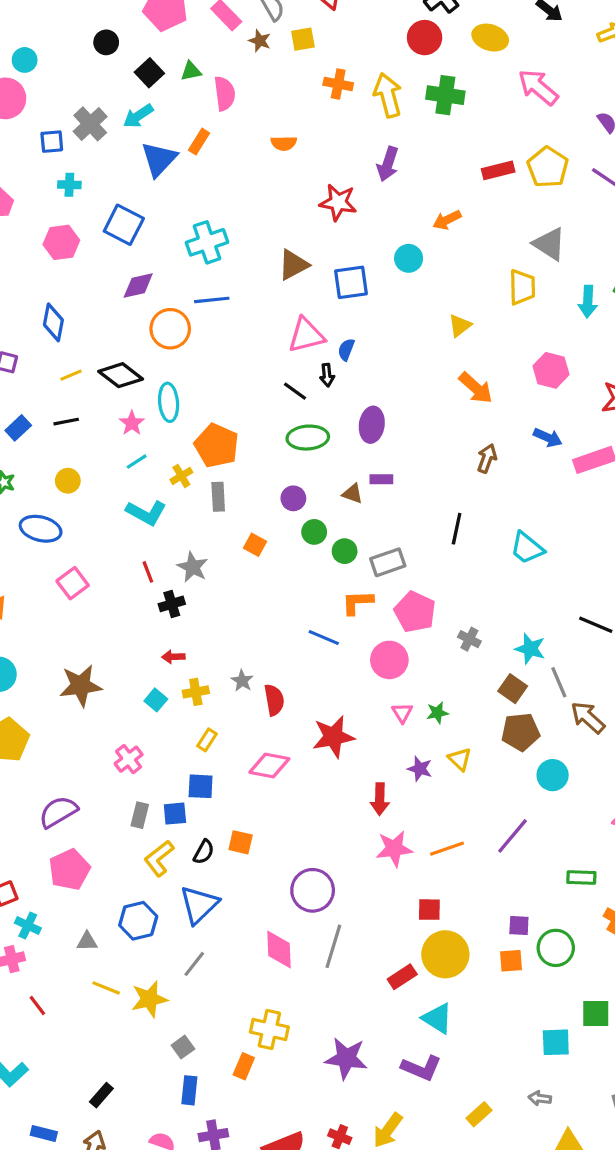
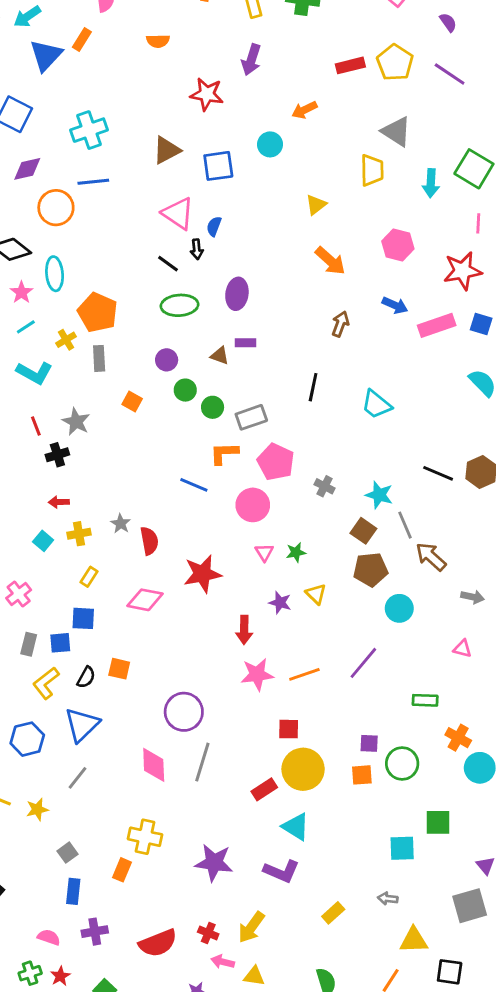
pink triangle: (306, 335) -> (178, 213), turned 48
yellow star: (149, 999) -> (37, 809), size x0.7

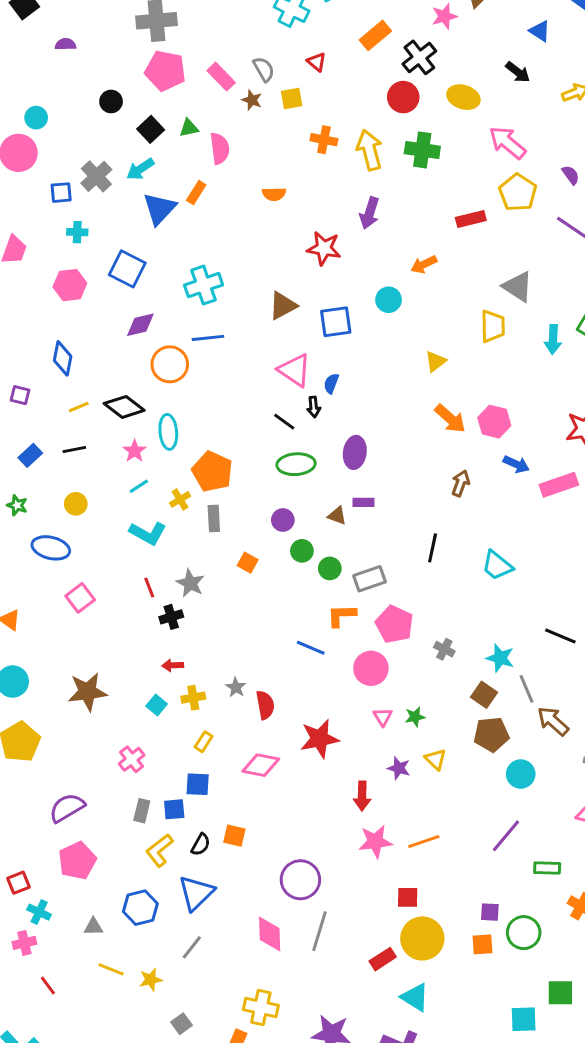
yellow pentagon: (395, 63) -> (518, 193), moved
pink hexagon: (398, 245) -> (494, 422), moved
purple line: (363, 663) -> (506, 836), moved

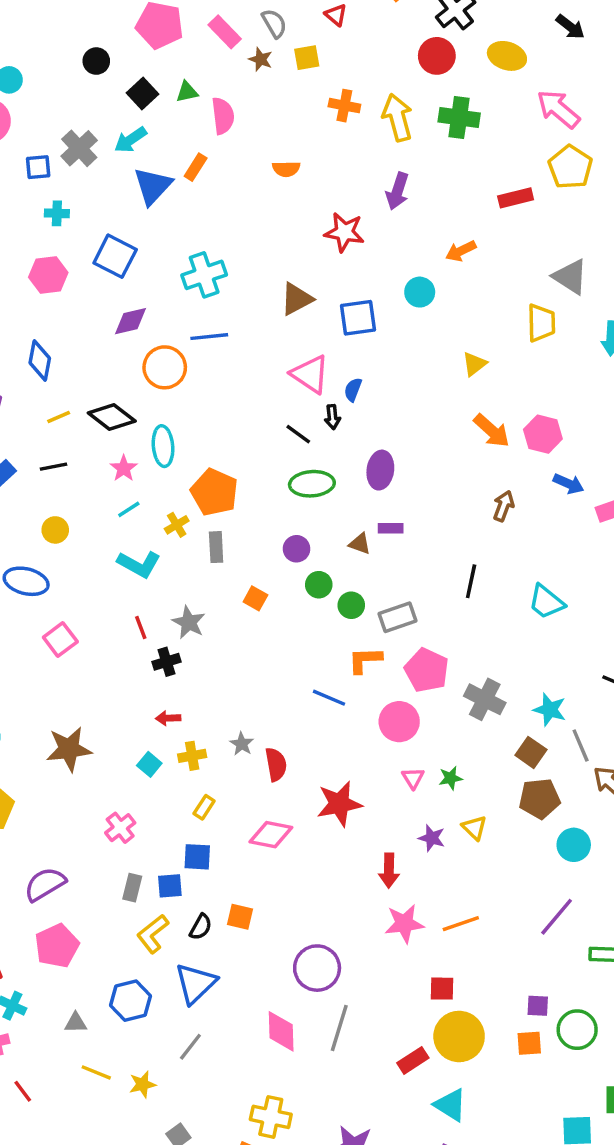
gray cross: (444, 649) -> (485, 699), size x1.6

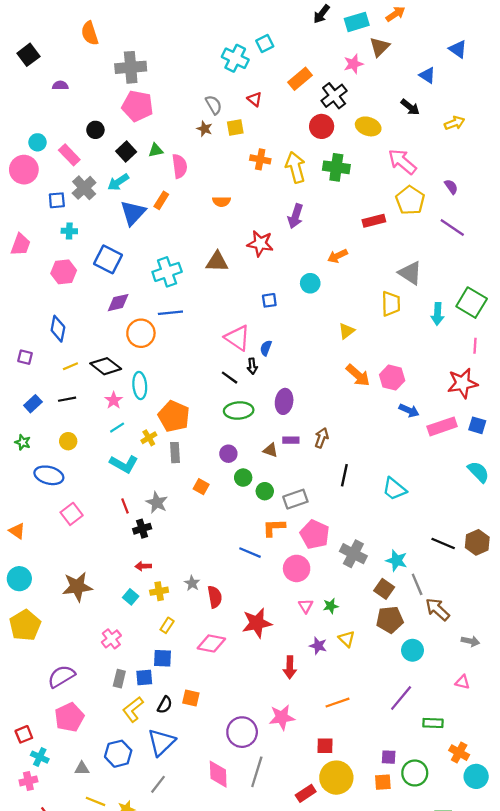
pink rectangle: (225, 32) -> (69, 155), moved
brown triangle: (296, 299) -> (217, 262), moved, turned 30
blue square: (358, 318) -> (269, 300), size x0.6
brown arrow: (504, 506) -> (322, 438), moved
pink star: (404, 924) -> (282, 717), moved

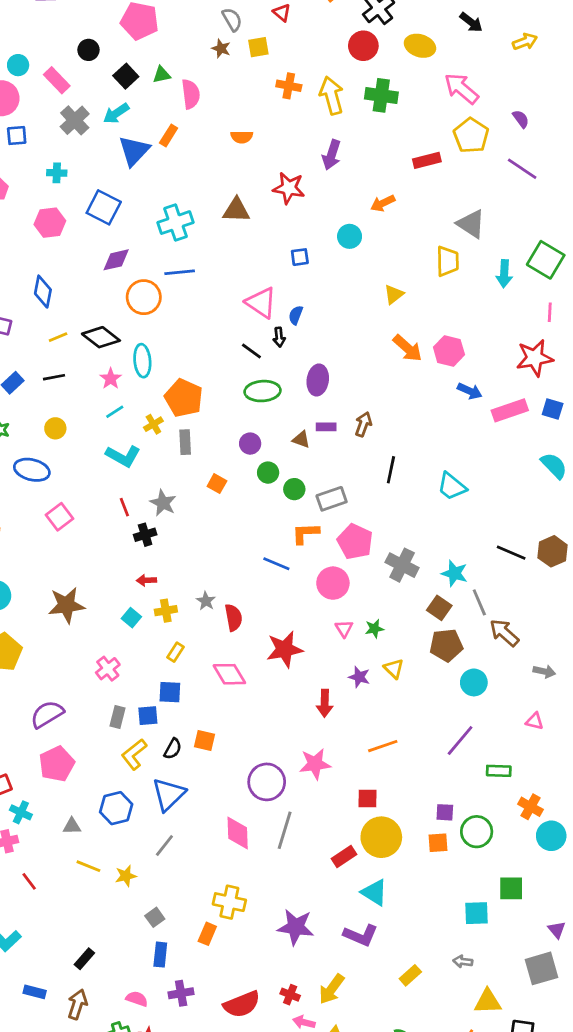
blue square: (57, 200) -> (17, 136), moved
pink diamond: (211, 643) -> (229, 674), turned 48

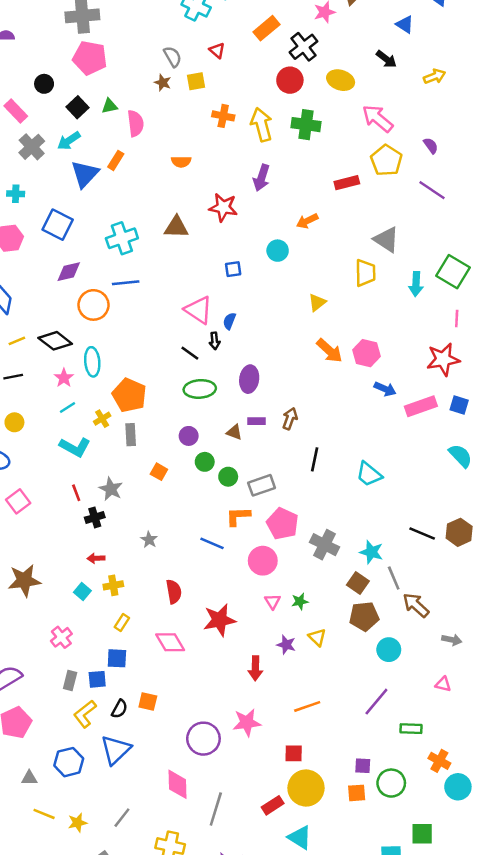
gray star: (206, 601) -> (149, 540), moved
gray line: (285, 830) -> (216, 809), moved
gray line: (164, 845) -> (122, 818), moved

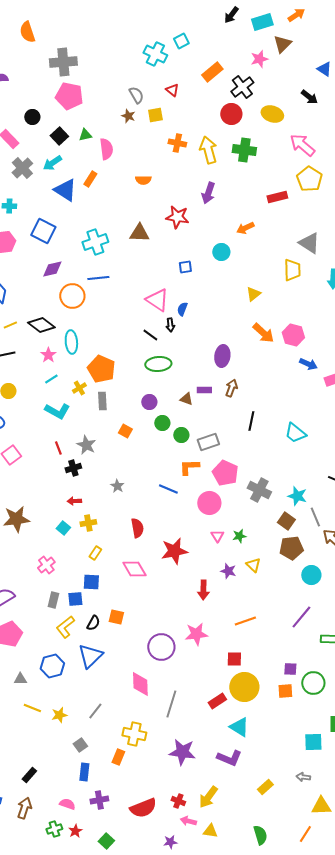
blue triangle: (85, 174) -> (65, 190), turned -40
purple ellipse: (249, 379) -> (222, 356), moved

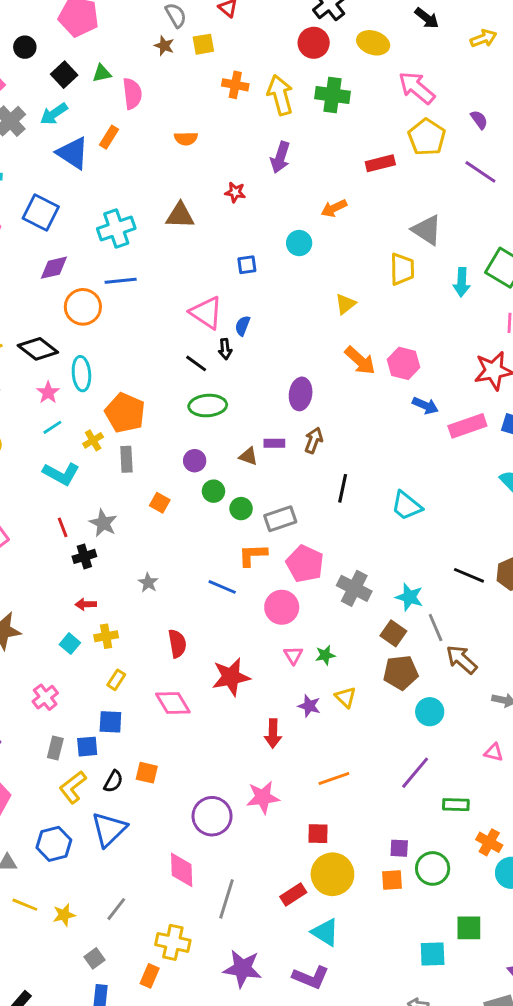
red star: (177, 217) -> (235, 192), size x0.6

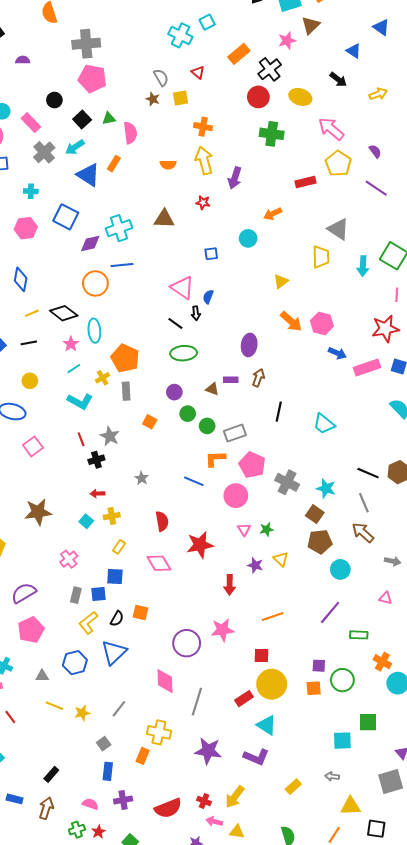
yellow arrow: (280, 95) -> (204, 160), moved
purple diamond: (54, 268) -> (90, 244), moved
gray line: (436, 628) -> (364, 503), moved

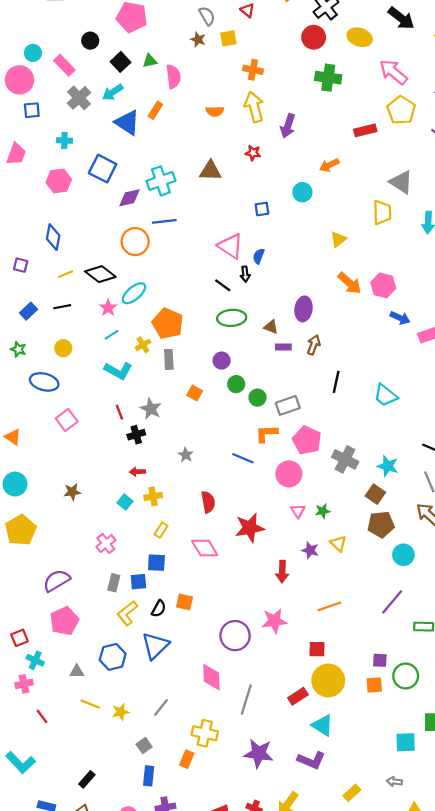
black arrow: (338, 80) -> (401, 18), size x1.4
cyan ellipse: (94, 331) -> (134, 293), turned 55
brown triangle: (212, 389) -> (271, 327), moved
brown star: (38, 512) -> (72, 492), size x0.6

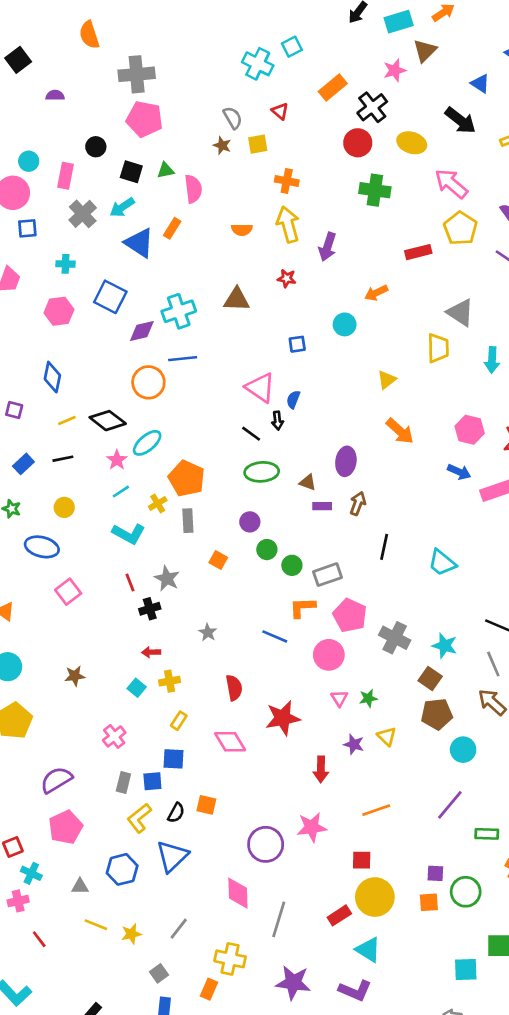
black square: (121, 62) -> (131, 172), turned -30
pink rectangle: (64, 65) -> (66, 176), turned 55
pink hexagon: (383, 285) -> (470, 430), moved

